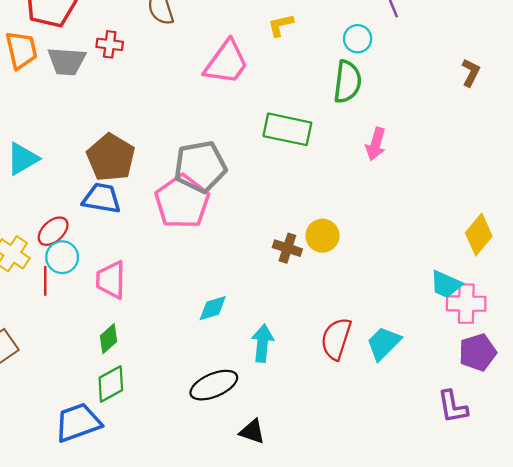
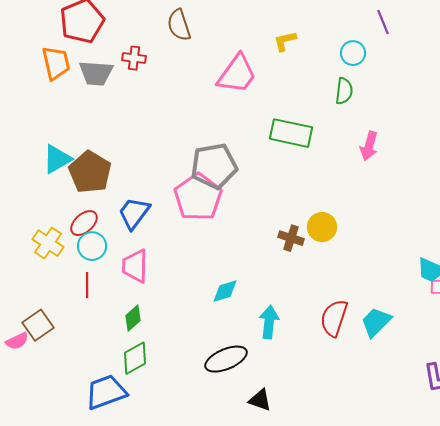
green semicircle: (347, 82) -> (344, 91), size x0.7
brown pentagon: (111, 158) -> (90, 172), moved
blue trapezoid: (102, 198) -> (134, 213), moved, turned -63
red line: (45, 281) -> (87, 285), moved

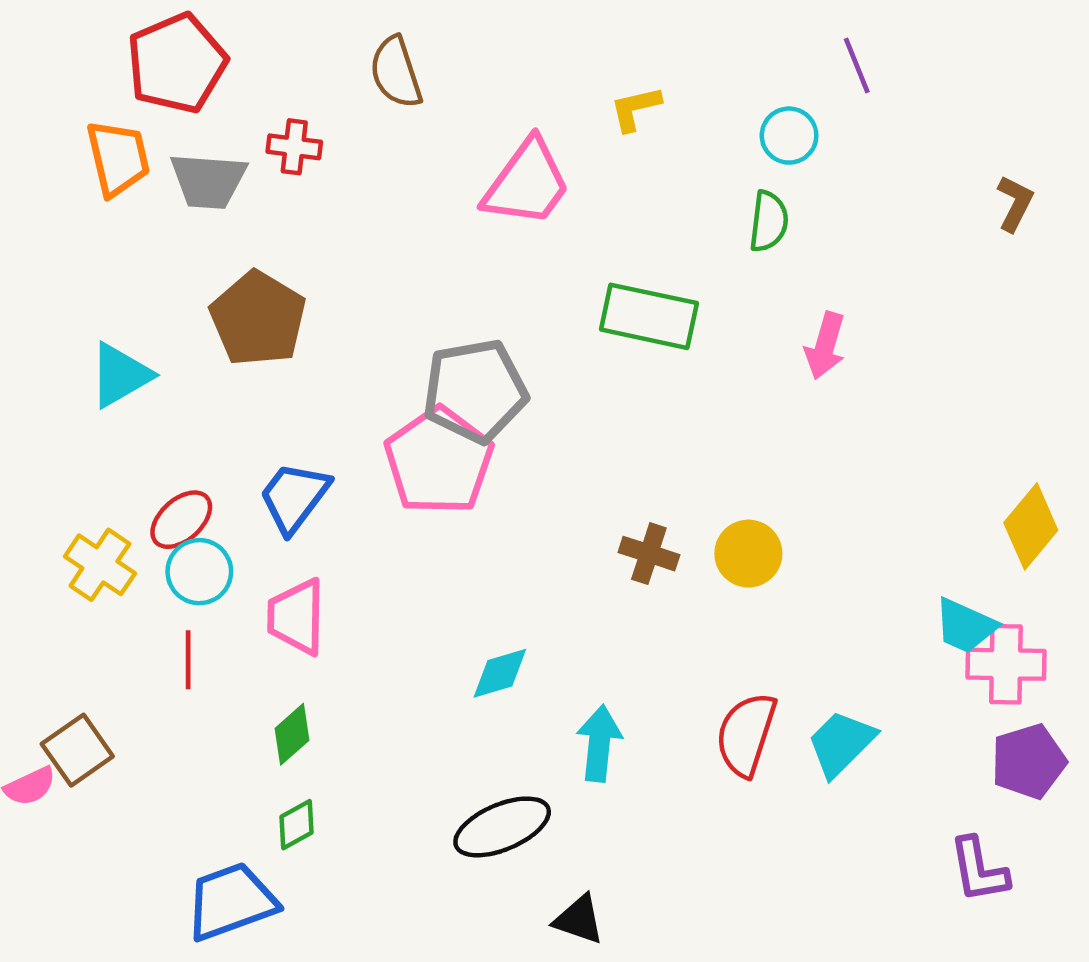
brown pentagon: (90, 172) -> (258, 319), moved
yellow circle: (322, 227) -> (748, 554), moved
green diamond: (135, 358) -> (296, 825), size x0.7

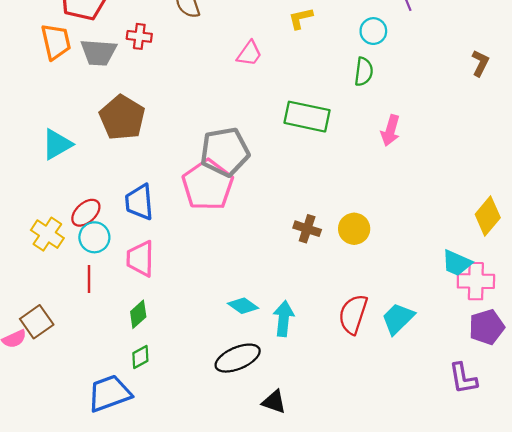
pink trapezoid: (527, 183) -> (249, 53), size x0.6
blue trapezoid: (294, 497) -> (139, 202), turned -42
cyan diamond: (500, 673) -> (243, 306), moved, turned 52

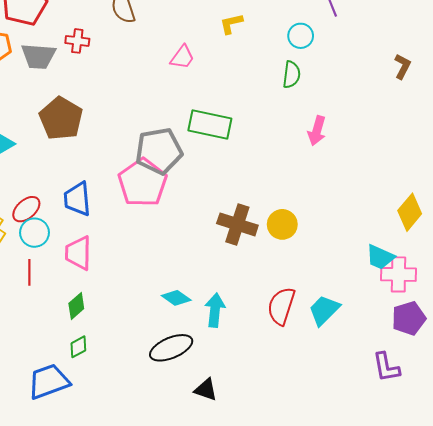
green rectangle: (307, 117) -> (210, 125), moved
brown cross: (307, 229) -> (237, 224), size x1.5

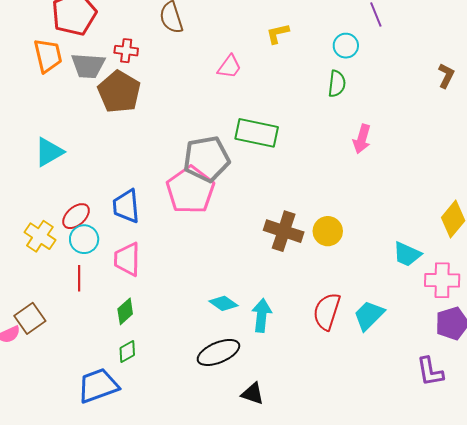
brown pentagon: (61, 118) -> (119, 92), moved
cyan trapezoid: (380, 257) -> (407, 254), moved

